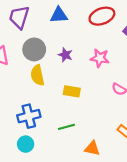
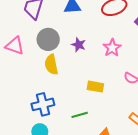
pink star: (100, 58) -> (112, 48), turned 30
yellow rectangle: (72, 91) -> (95, 87), moved

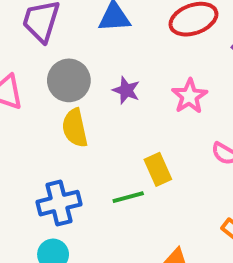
yellow rectangle: (95, 87) -> (158, 169), turned 56
green line: (80, 115) -> (128, 197), moved

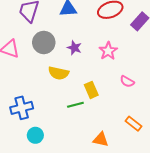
yellow semicircle: (75, 128) -> (59, 73), moved, turned -66
blue cross: (59, 203) -> (22, 108), moved

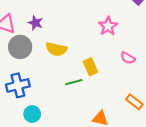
gray circle: (44, 42) -> (20, 47), moved
purple star: (74, 48) -> (35, 23), moved

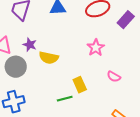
yellow semicircle: (56, 49) -> (49, 58), moved

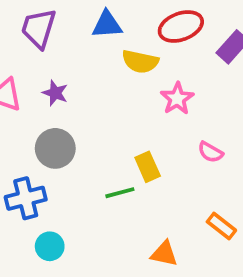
yellow semicircle: (49, 58) -> (140, 62), moved
gray circle: (16, 67) -> (55, 148), moved

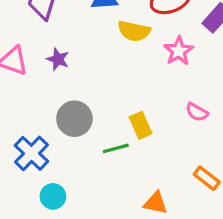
pink star: (177, 99) -> (179, 51), moved
gray circle: (55, 148) -> (74, 119), moved
blue cross: (26, 198) -> (31, 153), turned -32

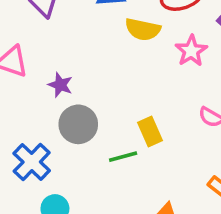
purple star: (58, 59) -> (60, 85), moved

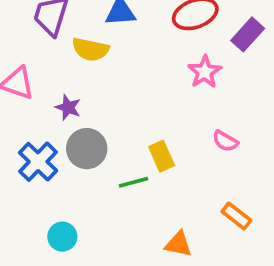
yellow semicircle: (143, 29) -> (90, 49), moved
blue cross: (32, 162) -> (38, 162), moved

